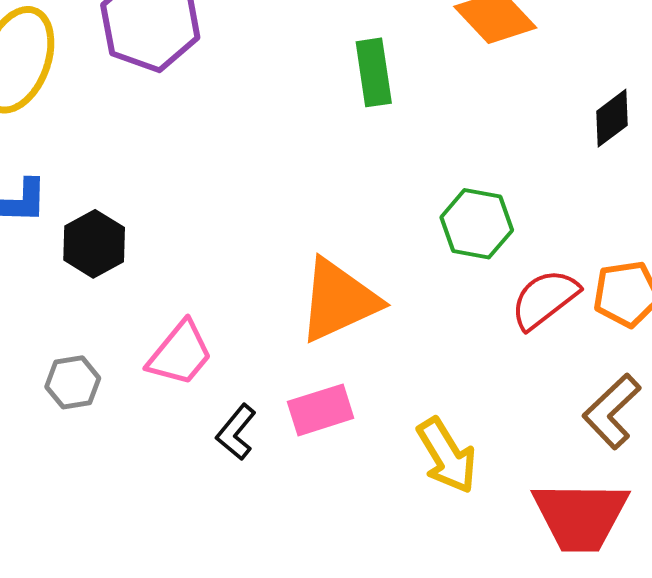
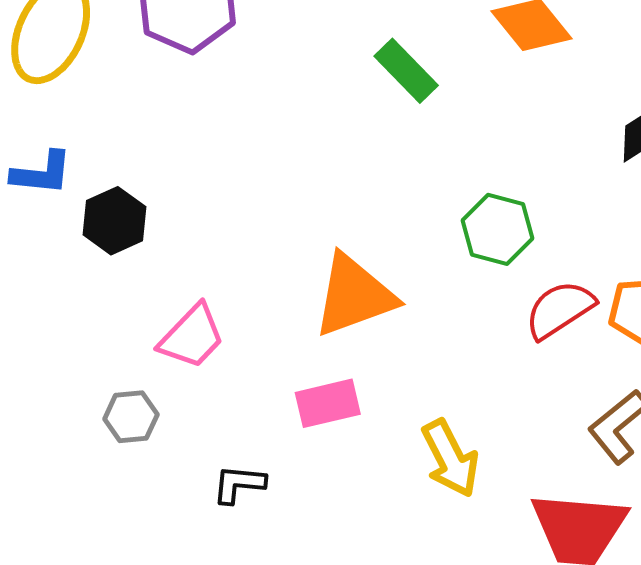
green rectangle: (374, 72) -> (406, 71), turned -40
gray hexagon: (73, 382) -> (131, 417), moved
black L-shape: (236, 432) -> (239, 484), moved, turned 52

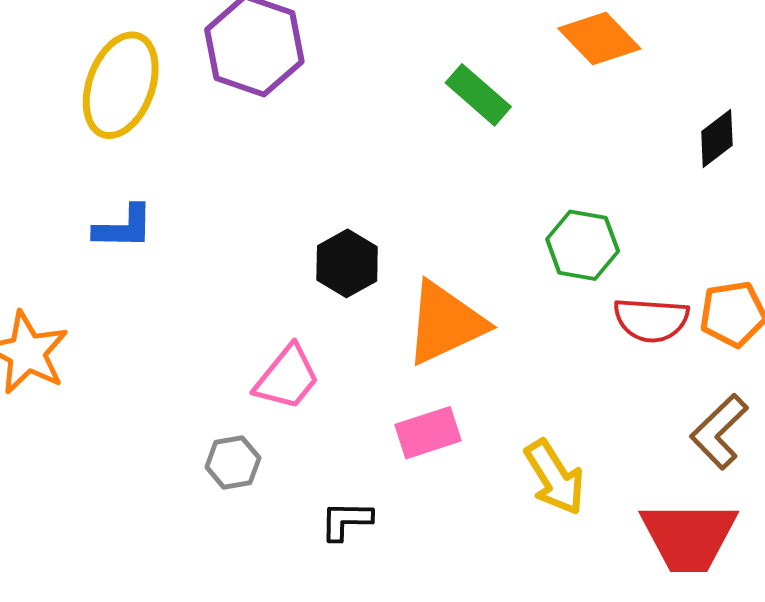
black hexagon: (114, 221) -> (347, 263), moved
red semicircle: (560, 310) -> (651, 320), turned -138

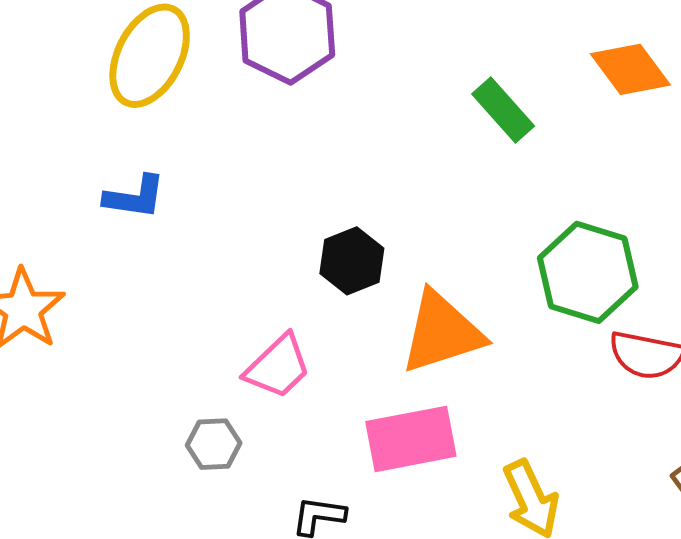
green hexagon: (583, 245) -> (588, 272), size x1.4
pink rectangle: (428, 433) -> (411, 439), size x1.4

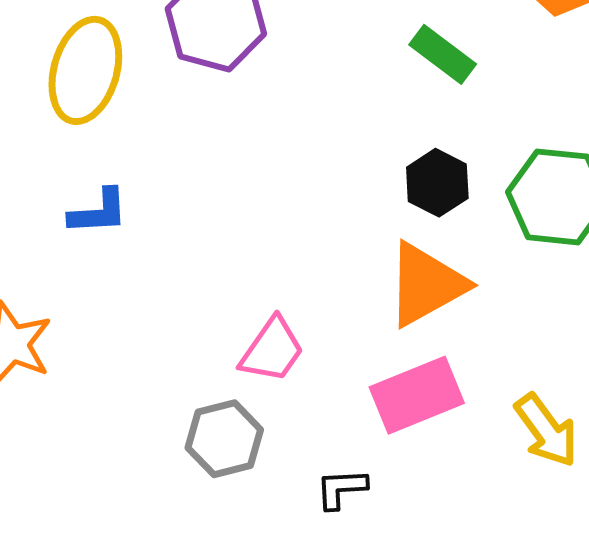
black hexagon: (352, 261) -> (437, 183), moved
gray hexagon: (214, 444) -> (224, 439), size x1.4

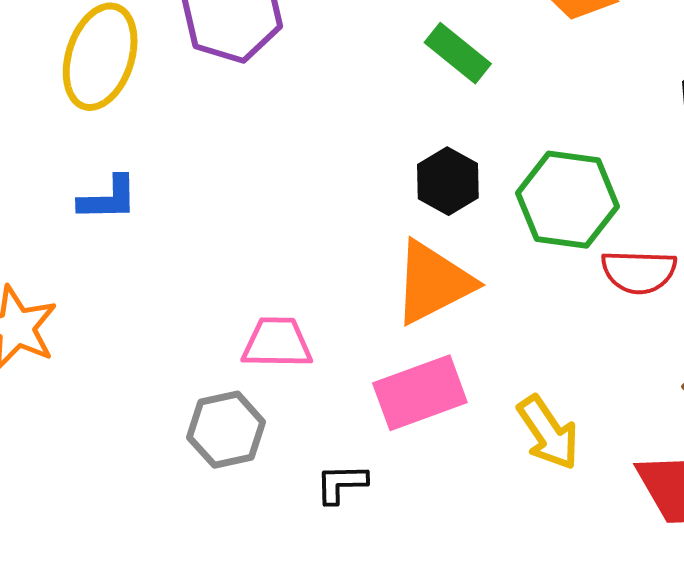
pink trapezoid: (272, 350) -> (277, 343), turned -126

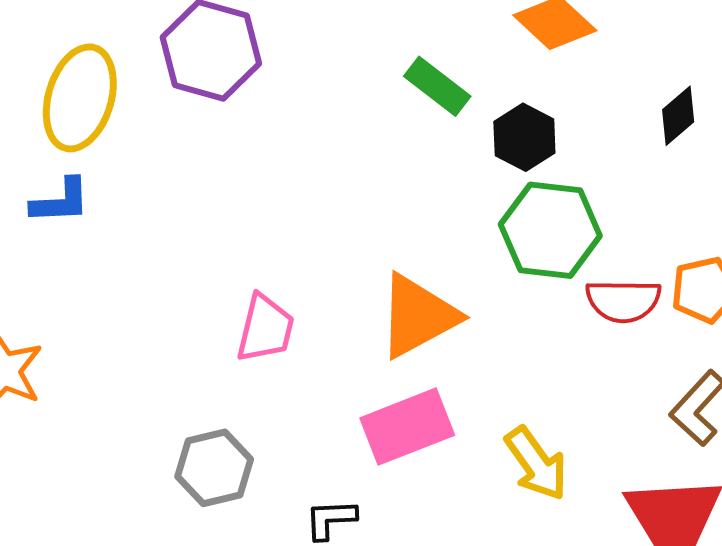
black hexagon: (448, 181) -> (524, 137), moved
blue L-shape: (108, 198) -> (60, 201), moved
pink trapezoid: (277, 343) -> (265, 328), moved, turned 104

